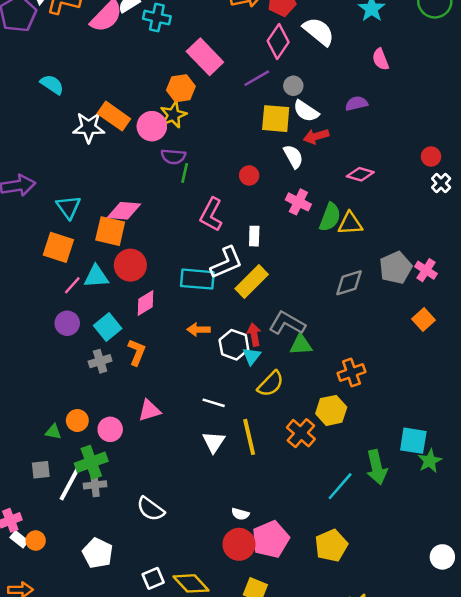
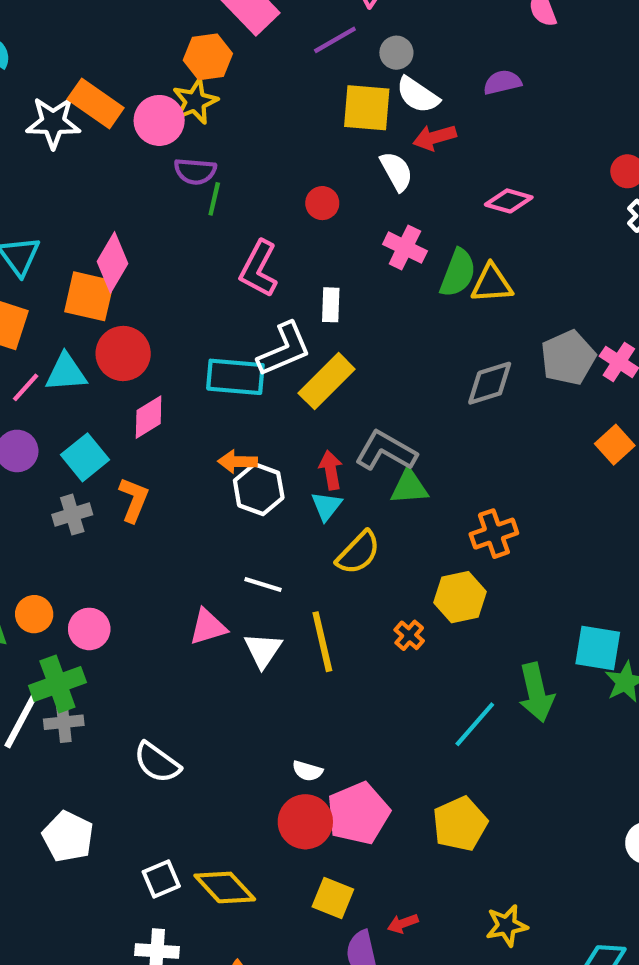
pink diamond: (124, 211) -> (113, 262), turned -64
white hexagon: (234, 345) -> (259, 489), moved
pink triangle: (149, 410) -> (208, 627), moved
orange cross: (301, 433) -> (409, 635), size x0.6

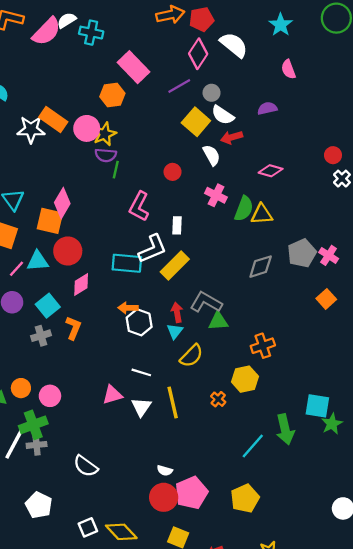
yellow star: (195, 101) -> (105, 134), moved
yellow square: (367, 108) -> (196, 122), turned 36

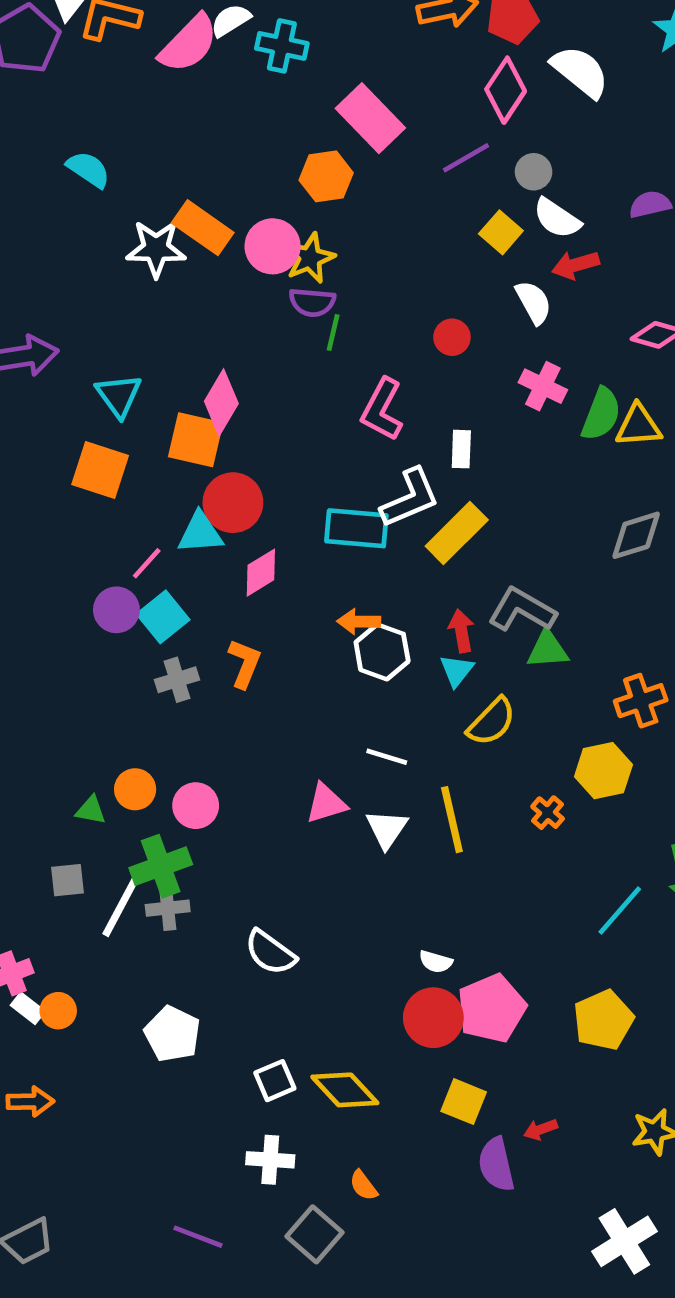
yellow square: (196, 122) -> (501, 232), size x0.7
cyan triangle: (38, 261) -> (200, 533), moved
pink line: (17, 269) -> (147, 563), moved
cyan square: (48, 306) -> (163, 617), moved

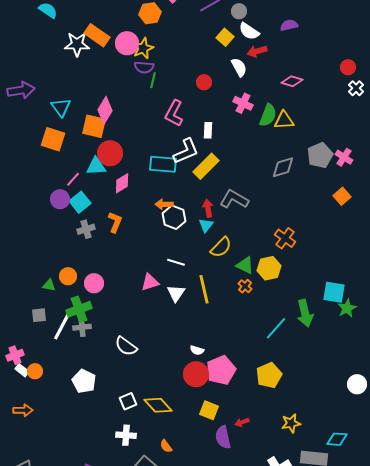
green triangle: (548, 649) -> (245, 265), moved, turned 30
orange cross: (641, 701) -> (285, 238), turned -35

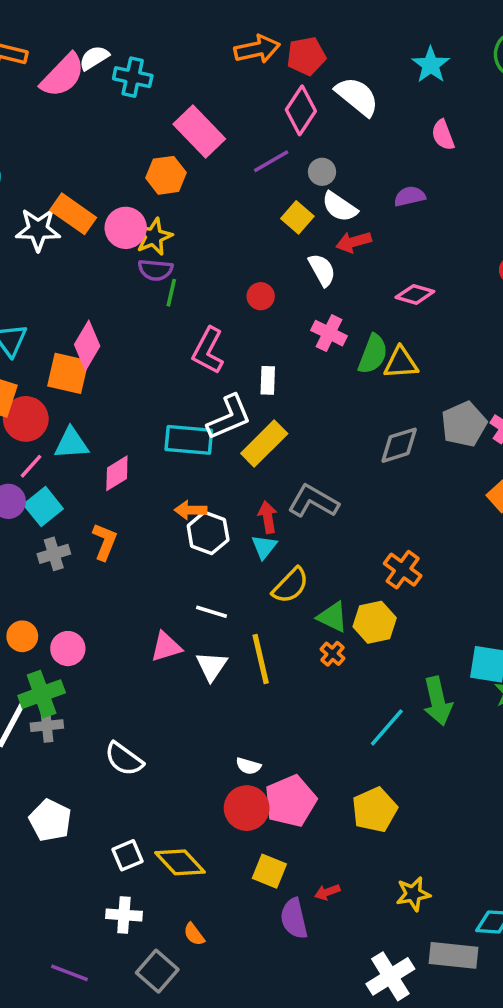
red circle: (110, 153) -> (26, 419), moved

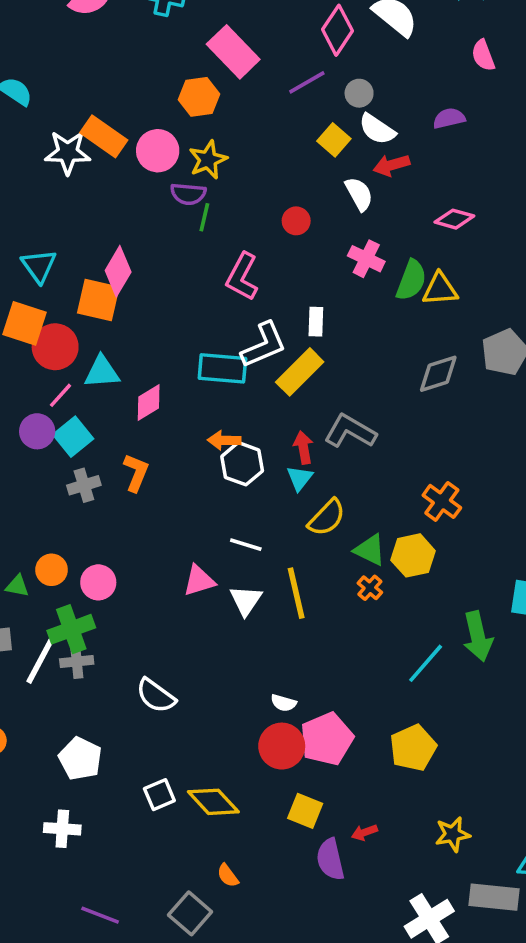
yellow star: (154, 237) -> (208, 160), moved
white rectangle: (268, 380) -> (316, 322), moved
white cross: (124, 915) -> (62, 829), moved

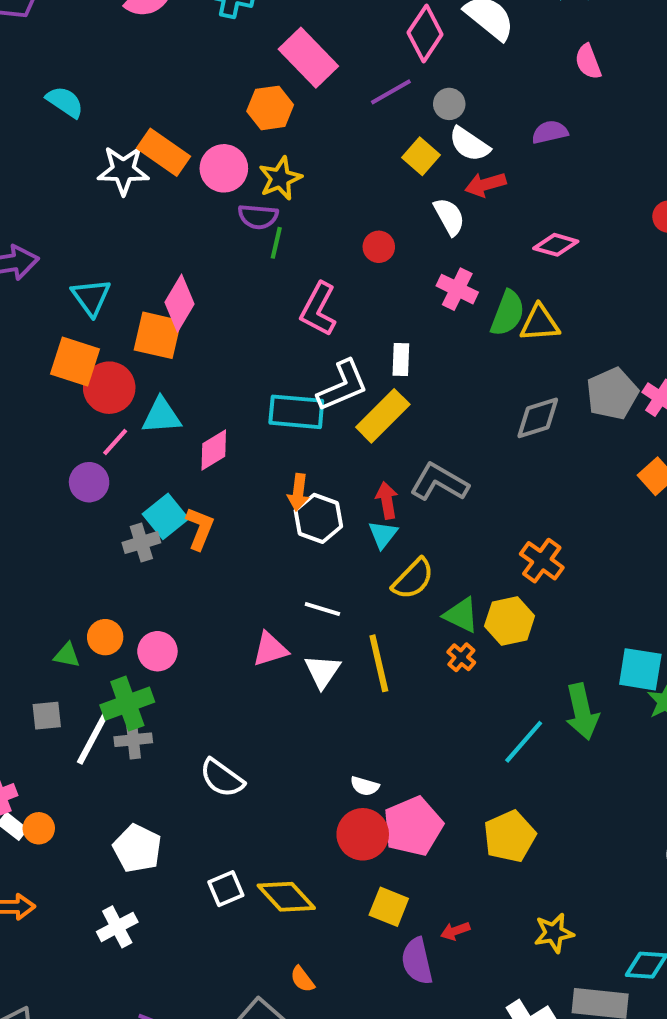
cyan square: (73, 437) -> (166, 516), moved
orange arrow: (224, 440) -> (298, 492), turned -84
white cross: (62, 829) -> (117, 927), turned -32

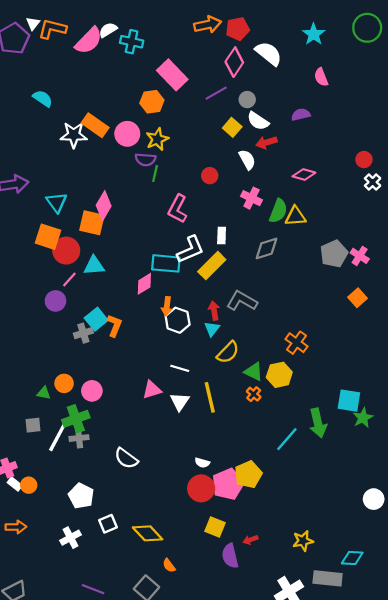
gray diamond: (538, 418) -> (266, 248), moved
pink diamond: (214, 450) -> (144, 284), moved
yellow pentagon: (510, 836) -> (248, 474), moved
white square: (226, 889) -> (108, 524), moved
yellow diamond: (286, 897) -> (148, 533), moved

